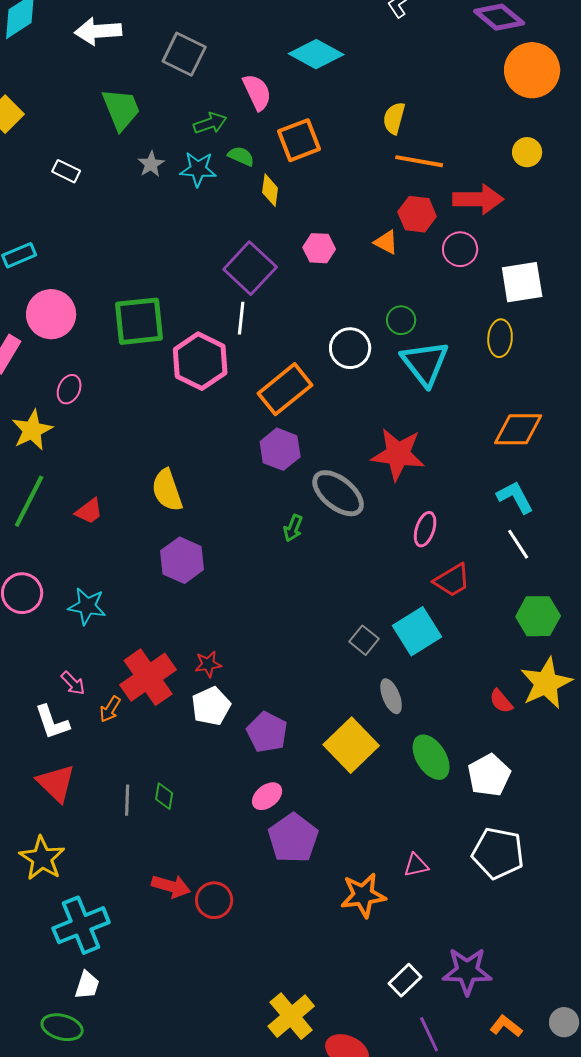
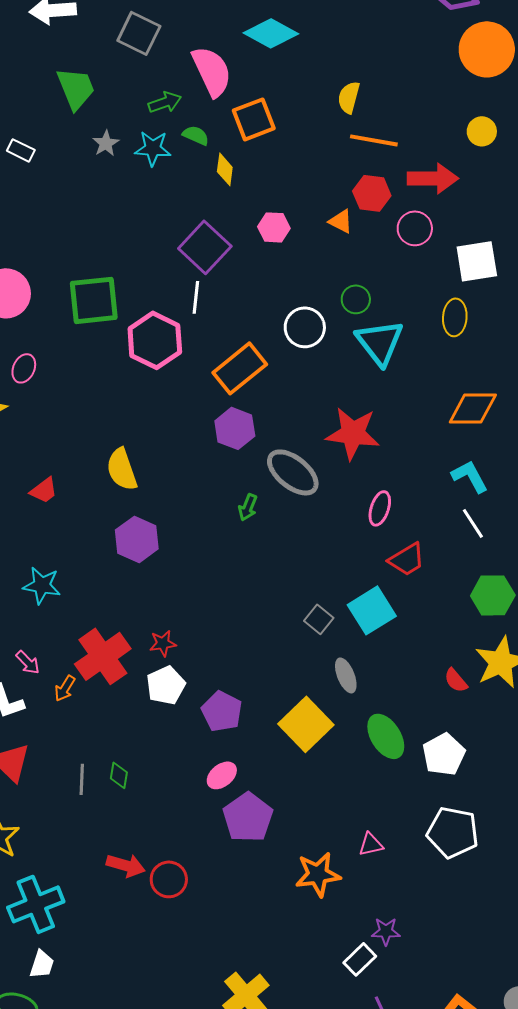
pink semicircle: (257, 92) -> (212, 71), size x1.4
purple star: (467, 971) -> (386, 931), moved, size x0.6

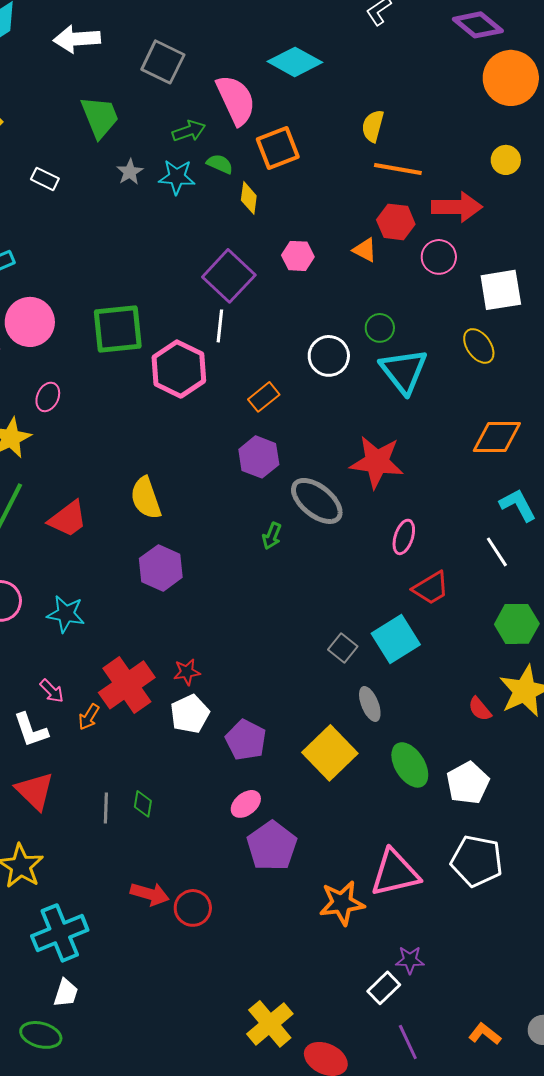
yellow ellipse: (455, 317) -> (479, 346), turned -39
orange rectangle: (240, 368) -> (264, 397), size x0.6
cyan L-shape: (470, 476) -> (518, 505), moved
red trapezoid: (44, 490) -> (68, 519), size x1.4
pink triangle: (371, 844) -> (395, 873), size x2.0

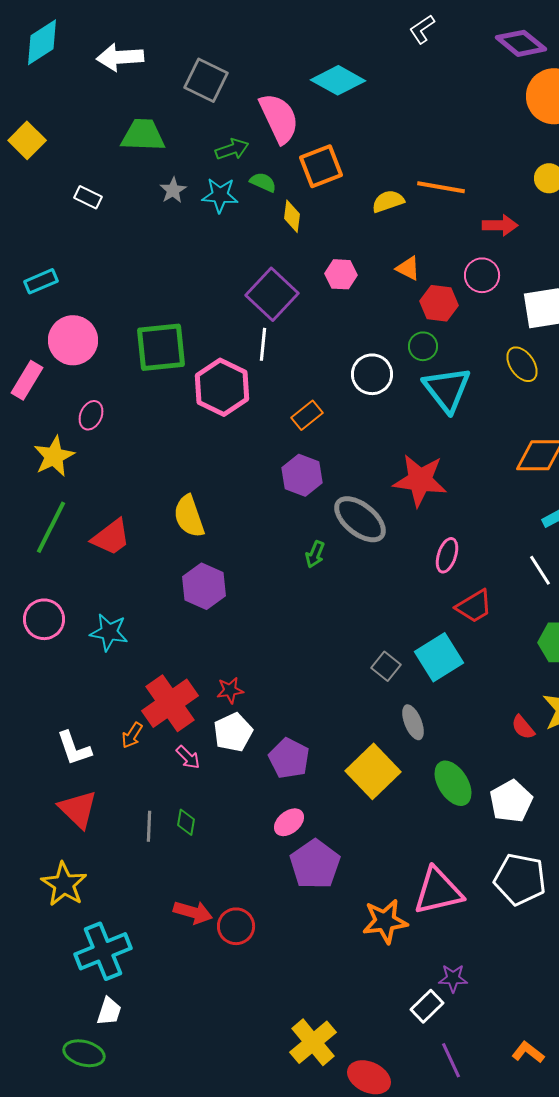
green trapezoid: (100, 117) -> (143, 135), turned -66
yellow semicircle: (373, 126) -> (388, 201), moved, turned 56
red arrow: (457, 207) -> (500, 225), size x0.7
red hexagon: (396, 222) -> (439, 303), moved
pink arrow: (52, 691) -> (188, 757), moved

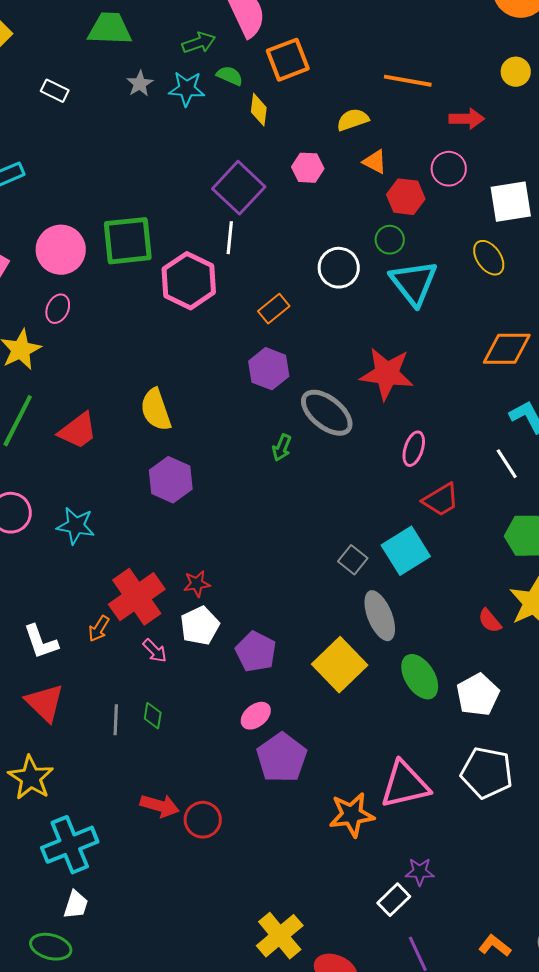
yellow semicircle: (388, 201) -> (353, 120), moved
pink circle: (73, 340) -> (61, 250), moved
gray ellipse: (413, 722) -> (380, 616), size x1.4

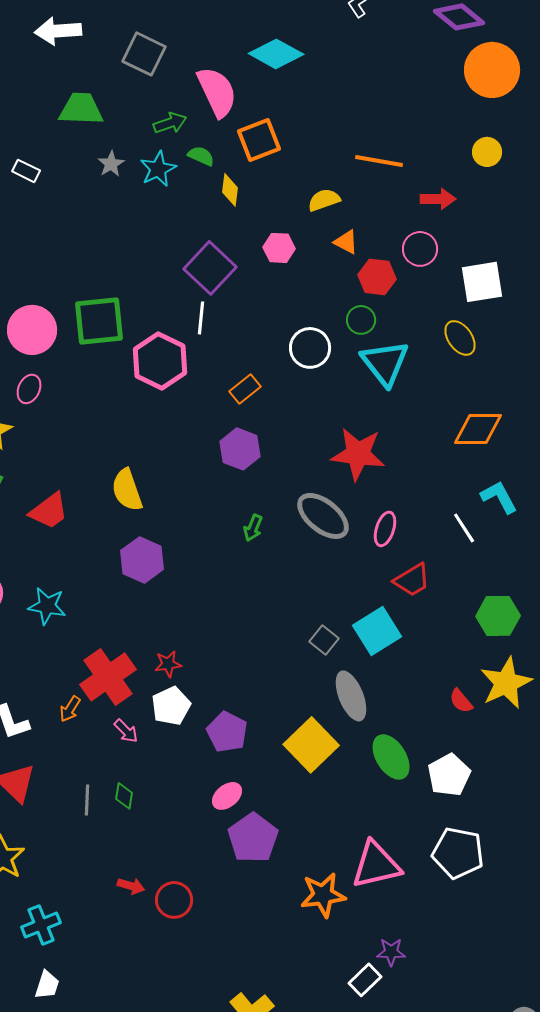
cyan star: (187, 89) -> (158, 169), turned -30
gray ellipse: (327, 413) -> (323, 516), moved
white line: (507, 464) -> (464, 528), moved
red arrow: (160, 806) -> (131, 886), size x0.7
cyan cross: (70, 845) -> (41, 925), size x0.7

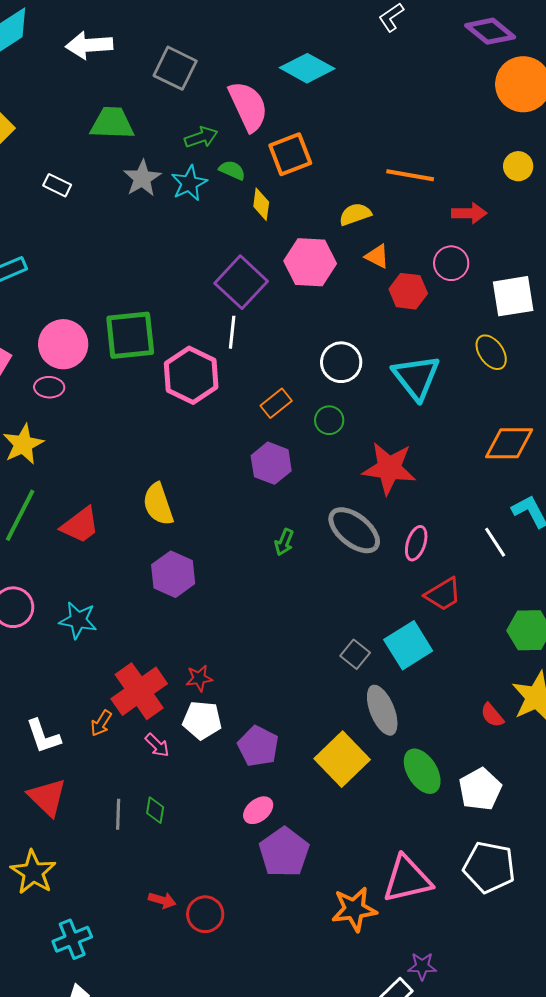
gray star: (111, 164) -> (142, 178), size x1.4
pink hexagon: (279, 248) -> (310, 262), size x1.6
green circle: (361, 320) -> (329, 420), moved
pink ellipse: (29, 389) -> (49, 387), moved, turned 68
white pentagon: (171, 706) -> (202, 720), turned 30

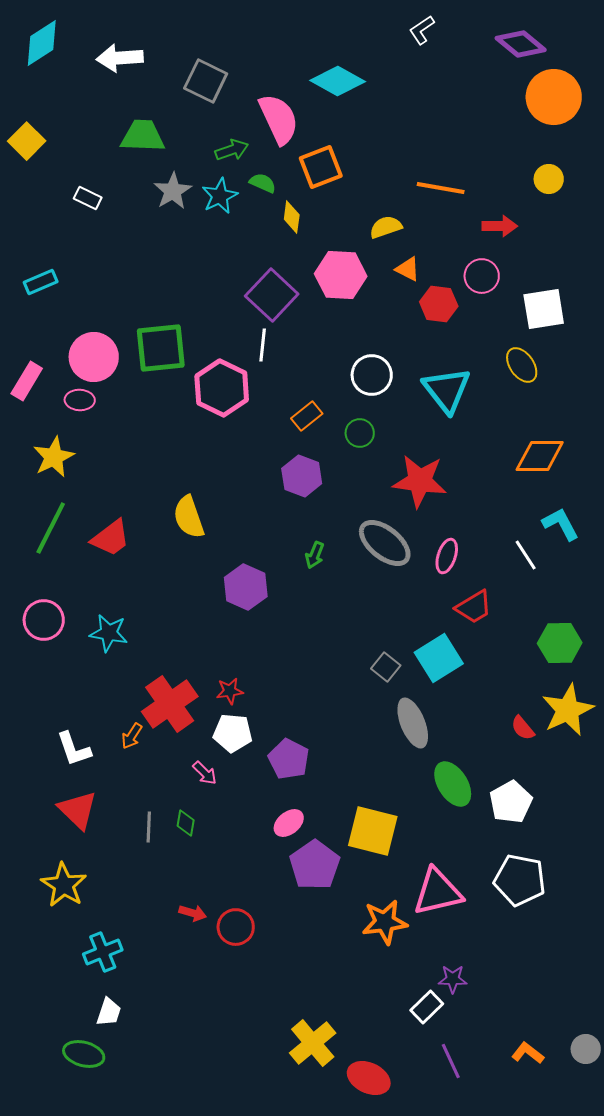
purple hexagon: (173, 574) -> (246, 587), moved
pink arrow: (157, 745) -> (205, 773), moved
yellow square: (342, 759) -> (373, 831), moved, turned -32

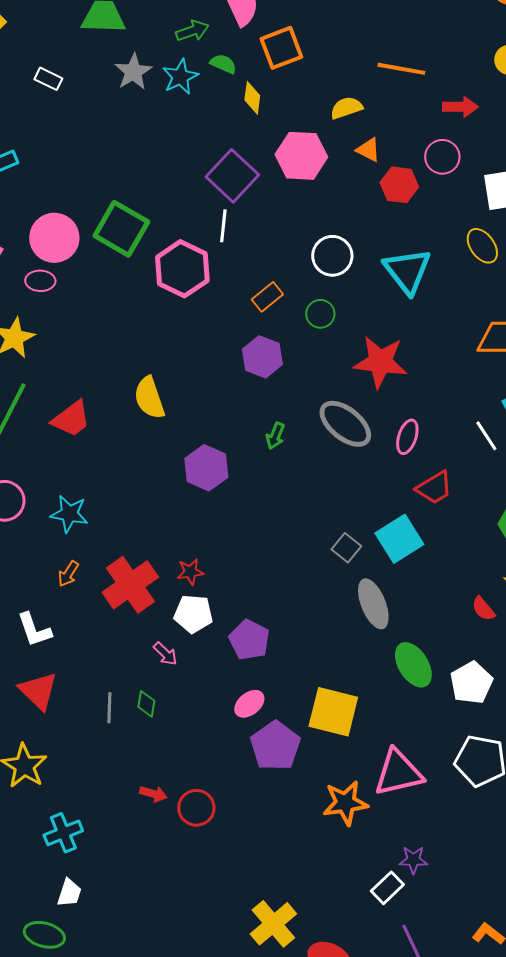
green square: (161, 348) -> (121, 229), turned 36
orange arrow: (132, 736) -> (68, 574), moved

